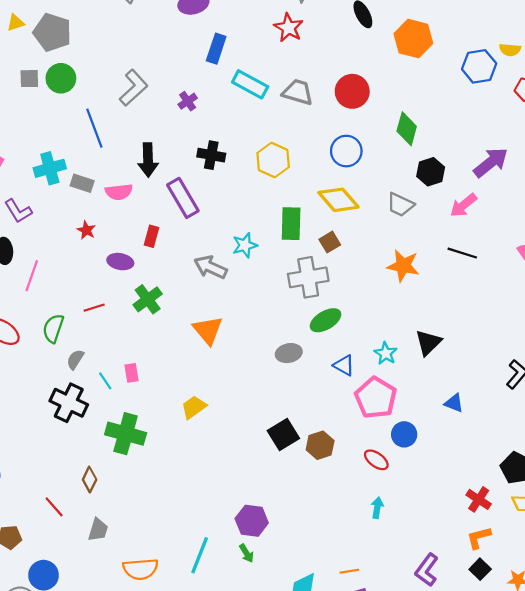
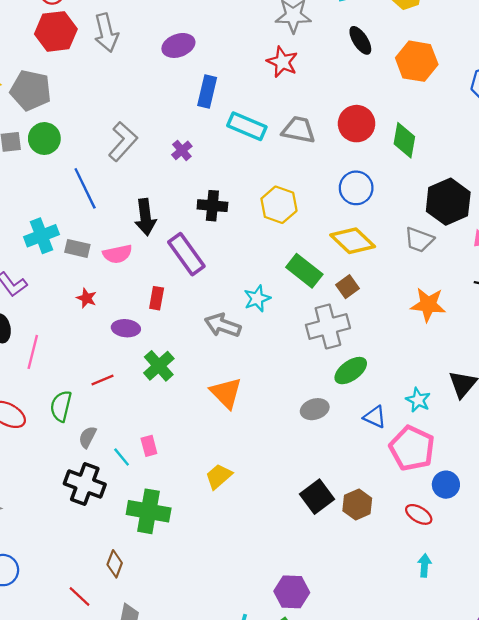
green diamond: (407, 129) -> (404, 140), moved
black hexagon: (431, 172) -> (448, 202), size x1.5
green rectangle: (291, 224) -> (304, 271), turned -48

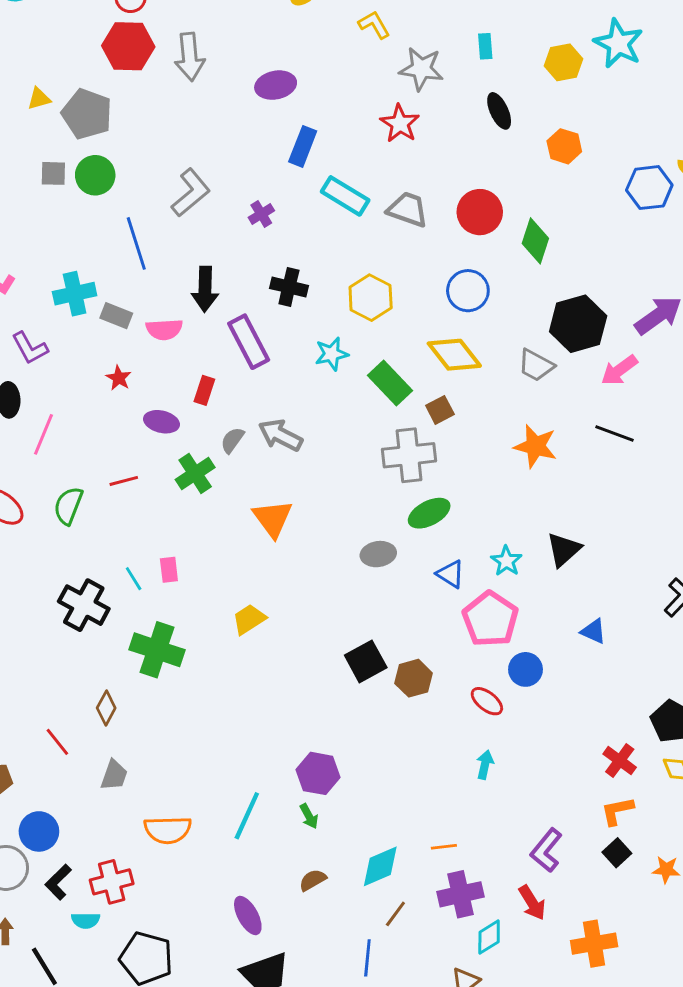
orange hexagon: (417, 61) -> (564, 146), size x0.7
cyan star: (257, 298) -> (332, 354), moved
gray semicircle: (88, 437) -> (232, 440), moved

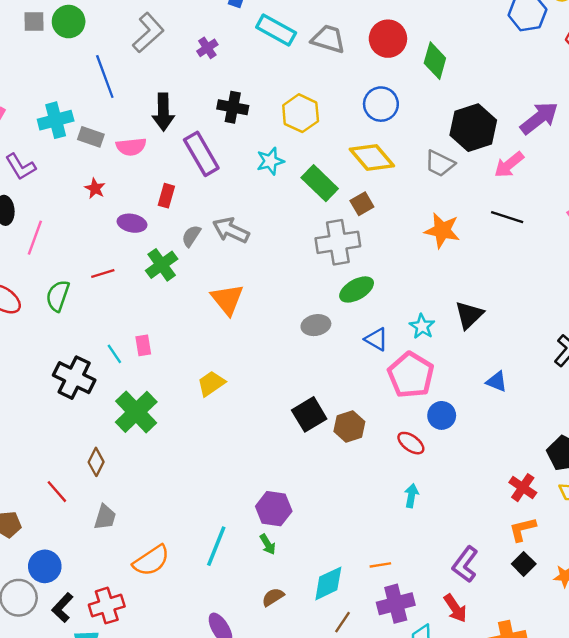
green cross: (157, 650) -> (136, 412), turned 30
orange semicircle: (168, 830) -> (151, 561), turned -30

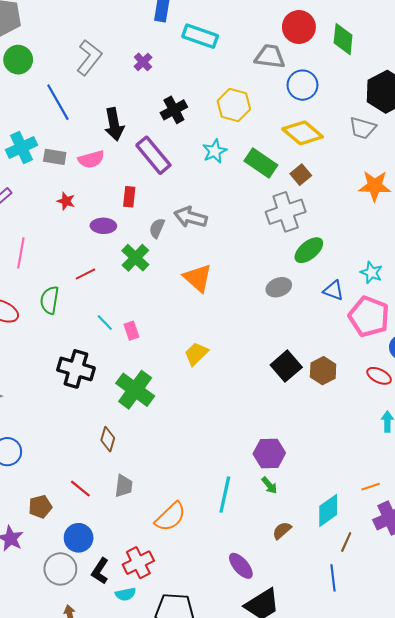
gray trapezoid: (328, 39) -> (270, 56), moved
black cross: (233, 107) -> (174, 110), turned -30
cyan line: (114, 354) -> (105, 322), moved
red line: (57, 492) -> (80, 489), moved

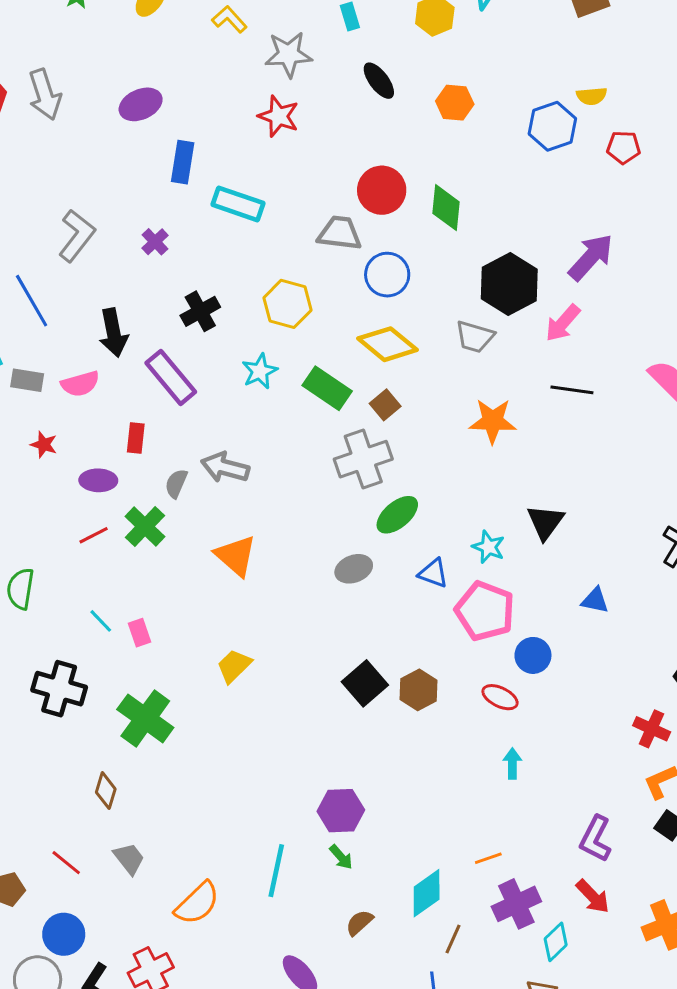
red line: (85, 274) -> (94, 535), moved
gray trapezoid: (124, 486) -> (129, 859), turned -45

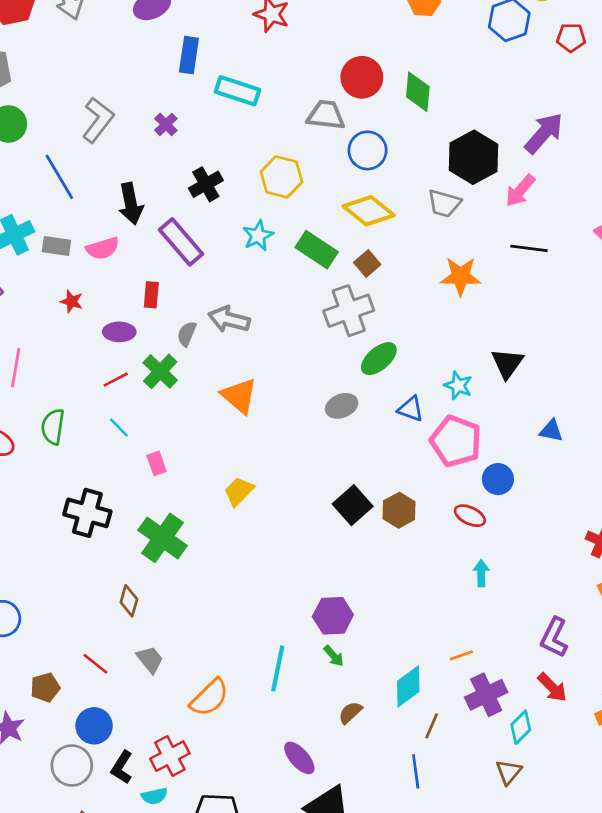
cyan line: (101, 621) -> (119, 427), moved

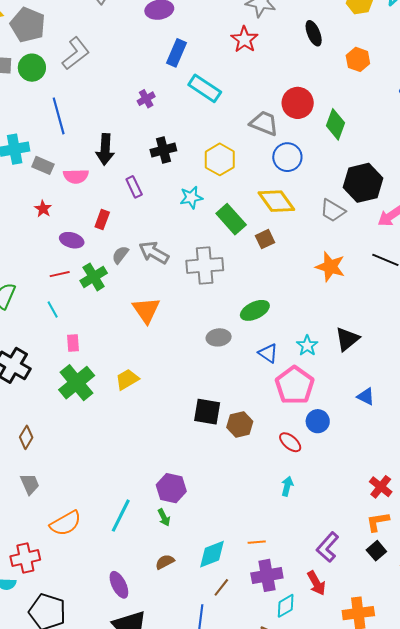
gray L-shape: (98, 120) -> (76, 53), moved
purple rectangle: (181, 242) -> (134, 187), size x0.6
gray cross: (349, 311) -> (205, 265), moved
black square: (353, 505) -> (207, 412), turned 36
green cross: (162, 538) -> (77, 383), moved

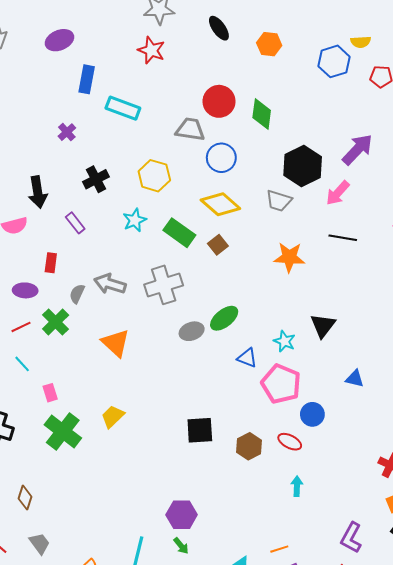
gray ellipse: (219, 337) -> (192, 331), moved
brown hexagon: (240, 424) -> (249, 446), moved

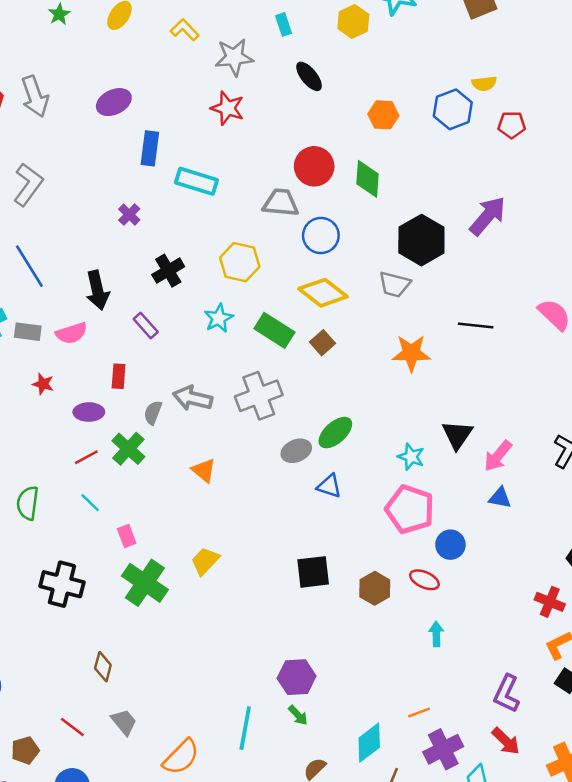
orange hexagon: (269, 44) -> (383, 115), moved
pink arrow: (338, 193) -> (498, 456), moved
orange triangle: (116, 343) -> (204, 470), size x0.7
blue triangle: (247, 358) -> (329, 486), moved

